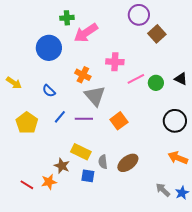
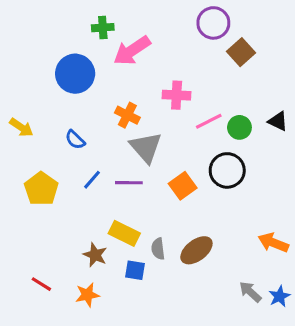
black circle: (175, 121) -> (227, 170), moved
orange star: (49, 182) -> (87, 295), moved

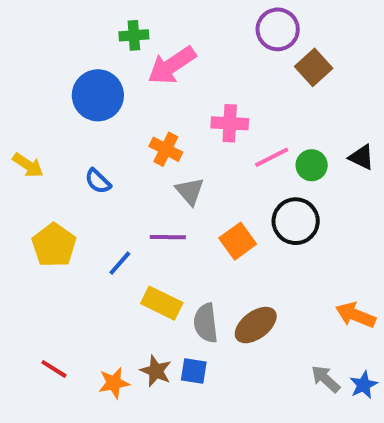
gray triangle: (146, 147) -> (190, 191), size x0.7
blue line: (92, 180) -> (120, 263), moved
gray semicircle: (158, 249) -> (206, 323), size x1.4
brown star: (95, 255) -> (156, 371), moved
blue square: (135, 270) -> (194, 371), moved

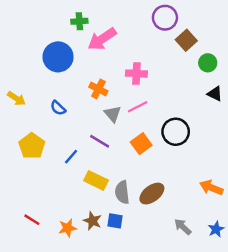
pink line: (272, 157) -> (138, 107), moved
green circle: (312, 165) -> (208, 63), moved
purple line: (168, 237) -> (100, 141), turned 30
gray arrow: (326, 379) -> (183, 227), moved

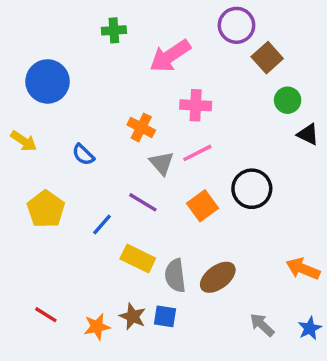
pink arrow: (102, 39) -> (170, 56), moved
blue circle: (58, 57) -> (48, 81), moved
green circle: (208, 63) -> (288, 100), moved

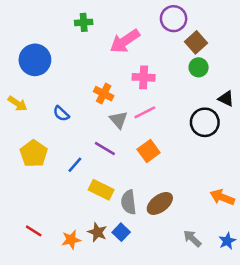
green circle: (288, 100) -> (199, 67), moved
black circle: (252, 189) -> (205, 122), moved
blue square: (165, 316) -> (121, 232), turned 35

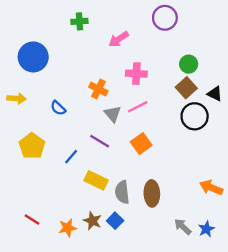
pink arrow: (125, 41) -> (119, 39), size x0.7
brown square: (196, 42) -> (186, 88), moved
yellow arrow: (17, 104) -> (17, 99), turned -30
brown ellipse: (160, 203) -> (152, 193), turned -55
blue star: (227, 241) -> (206, 229), moved

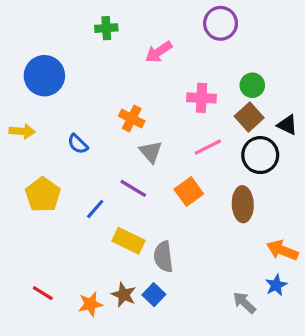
pink cross: (136, 74) -> (202, 98), moved
pink line: (138, 107) -> (208, 147), moved
brown ellipse: (152, 193) -> (243, 204), moved
blue star: (206, 229) -> (276, 285), moved

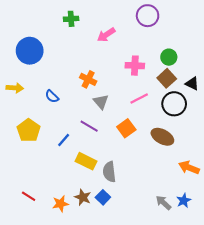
brown ellipse: (243, 204) -> (162, 137), turned -60
blue star: (276, 285) -> (184, 200), moved

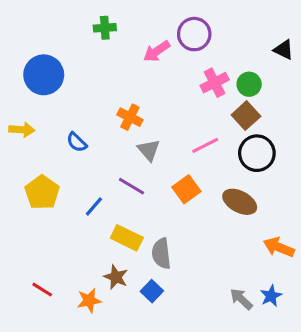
purple circle: (148, 16) -> (194, 34), moved
pink cross: (135, 66) -> (215, 83), moved, turned -30
black triangle: (192, 84) -> (284, 50), moved
brown star: (83, 197) -> (116, 277), moved

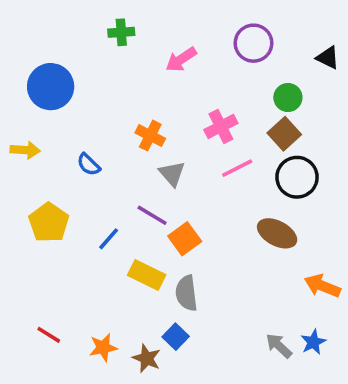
purple circle: (194, 34) -> (253, 43), moved
pink cross: (215, 83) -> (221, 126), moved
orange square: (186, 189) -> (185, 239), moved
brown star: (116, 277) -> (147, 358), moved

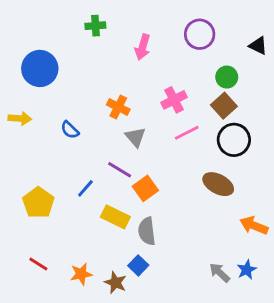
pink arrow: (181, 59) -> (143, 47), turned -40
yellow pentagon: (49, 222) -> (38, 203), moved

